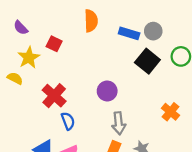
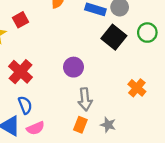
red square: (54, 44) -> (20, 20), turned 35
blue semicircle: (68, 121) -> (25, 105), moved

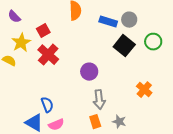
red cross: (20, 72) -> (48, 55), moved
orange rectangle: (80, 125) -> (95, 122), turned -40

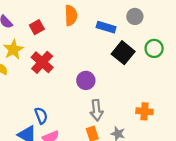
gray circle: (129, 20) -> (135, 16), moved
red square: (43, 31) -> (37, 27), moved
orange cross: (144, 90) -> (144, 111), moved, turned -35

